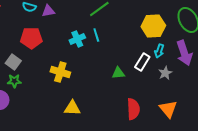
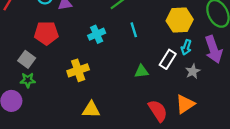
cyan line: (96, 35) -> (134, 30), moved
yellow cross: (60, 72) -> (78, 70), turned -36
red semicircle: (133, 109) -> (158, 111), turned -30
orange triangle: (168, 109) -> (185, 104), moved, turned 36

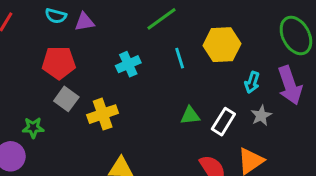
yellow hexagon: (180, 20) -> (222, 45), moved
gray square: (27, 59) -> (66, 99), moved
white rectangle: (168, 59) -> (223, 122), moved

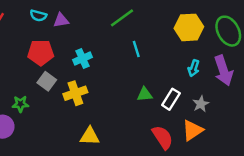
yellow hexagon: (222, 45) -> (189, 27), moved
cyan cross: (128, 64) -> (83, 59), moved
gray star: (261, 116) -> (201, 104), moved

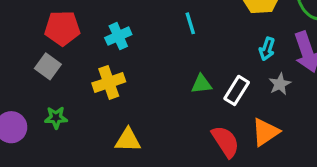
gray square: (47, 81) -> (48, 66), moved
green star: (20, 104) -> (56, 118), moved
gray star: (201, 104) -> (280, 84), moved

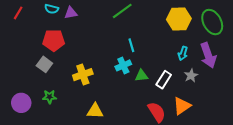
cyan line: (190, 23) -> (131, 45), moved
cyan cross: (118, 36) -> (123, 65), moved

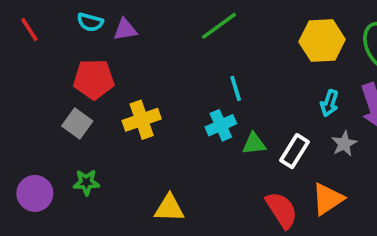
red line: (18, 13) -> (29, 30), turned -64
yellow cross: (83, 75) -> (142, 120), moved

